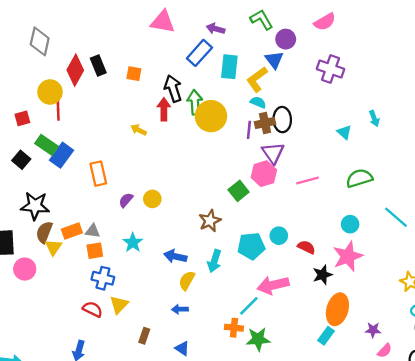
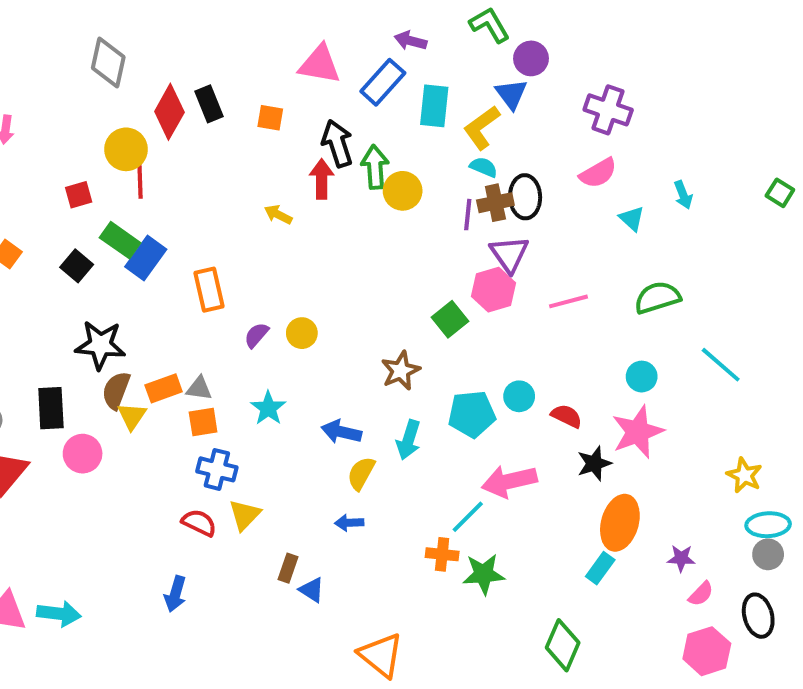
pink triangle: (163, 22) -> (320, 64), moved
pink semicircle: (325, 22) -> (598, 173), moved
yellow circle: (211, 116) -> (403, 191), size x0.7
blue triangle: (182, 348) -> (312, 590), moved

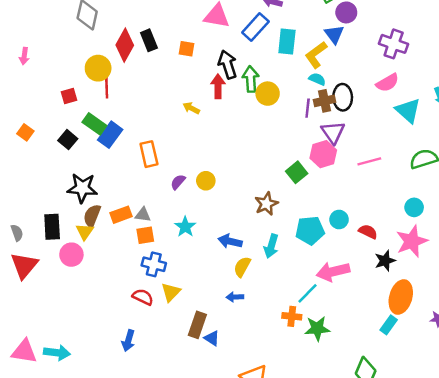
cyan triangle: (632, 218) -> (408, 111), size x1.6
yellow triangle: (132, 416) -> (85, 232), moved
brown rectangle: (288, 568) -> (197, 325), size x1.5

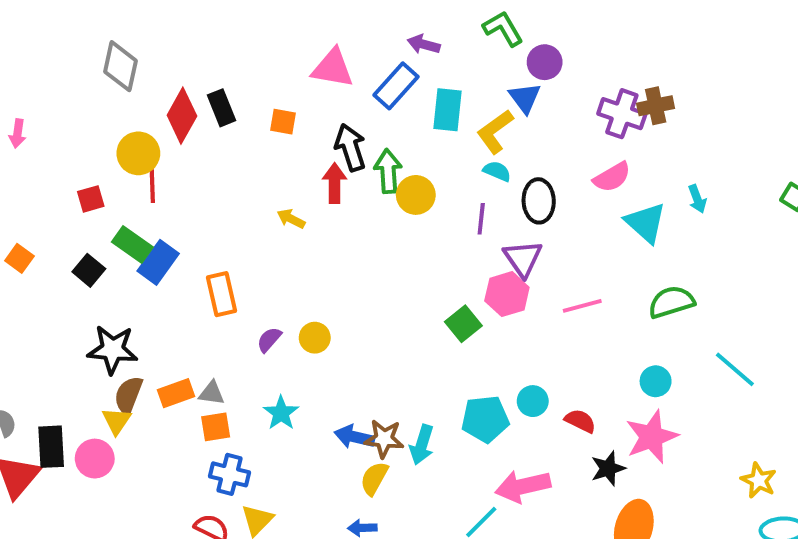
brown cross: (324, 101) -> (656, 106), moved
brown star: (266, 204) -> (384, 439), moved, turned 30
black rectangle: (52, 227) -> (51, 447), moved

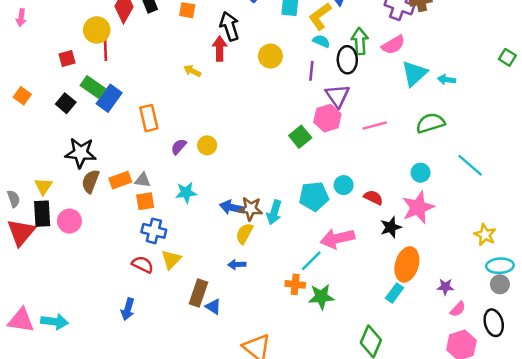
green arrow: (388, 171) -> (360, 41), moved
cyan arrow: (697, 199) -> (447, 80), moved, turned 119
cyan triangle: (646, 223) -> (414, 73), turned 36
cyan star: (281, 413) -> (186, 193), turned 30
yellow triangle: (117, 421) -> (43, 186), moved

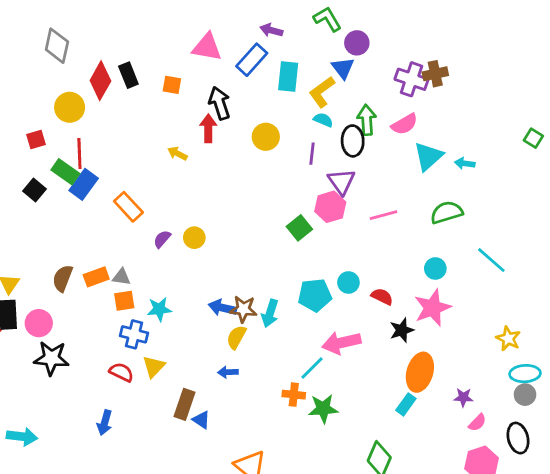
red line: (105, 47) -> (79, 154), moved
orange rectangle: (149, 118) -> (128, 207), turned -30
black star: (81, 153) -> (51, 358), moved
cyan star: (186, 193) -> (159, 309), moved

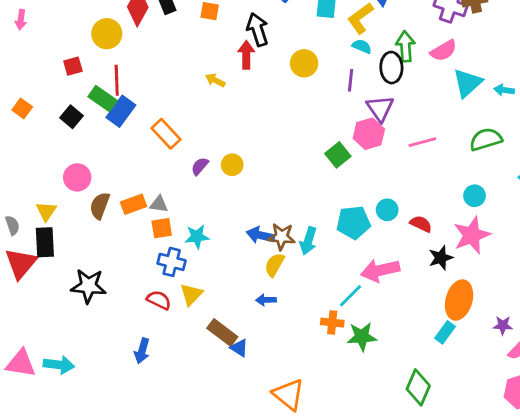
pink circle: (39, 323) -> (77, 177), moved
brown rectangle: (184, 404) -> (222, 332), turned -72

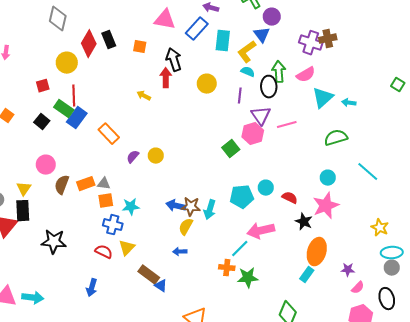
pink line: (422, 142) -> (287, 125), moved
black star: (441, 258) -> (304, 222), turned -30

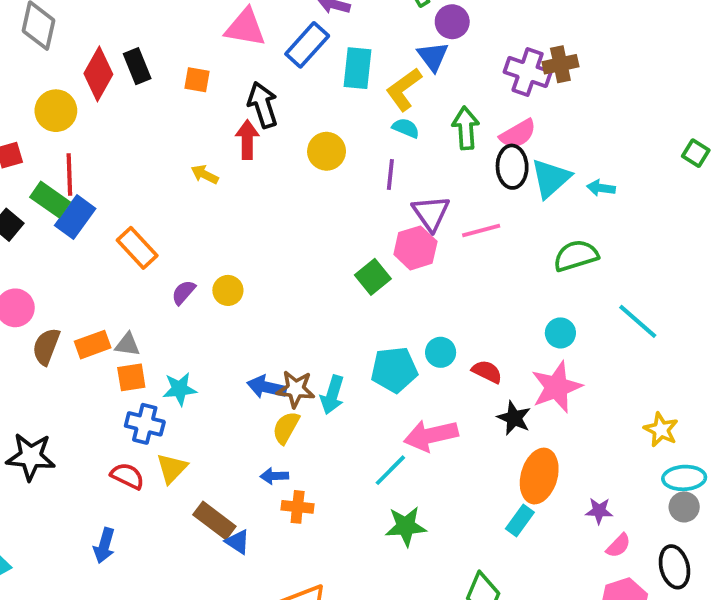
black ellipse: (269, 87) -> (512, 167), moved
orange cross: (227, 268) -> (298, 507), moved

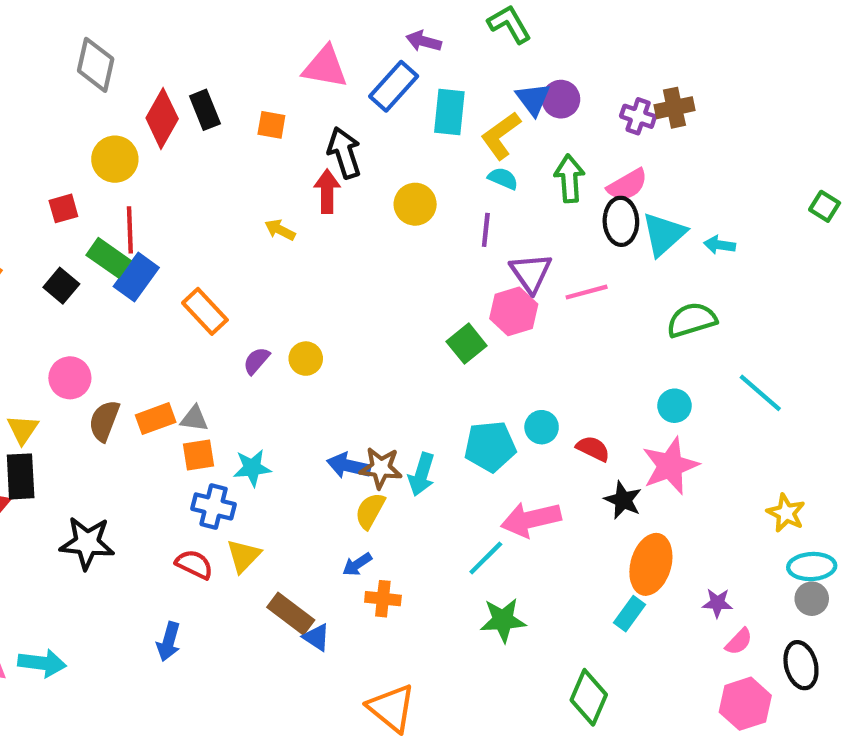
purple circle: (452, 22) -> (561, 99), moved
purple cross: (528, 72) -> (638, 116), size x0.7
blue arrow: (274, 476) -> (357, 564), turned -32

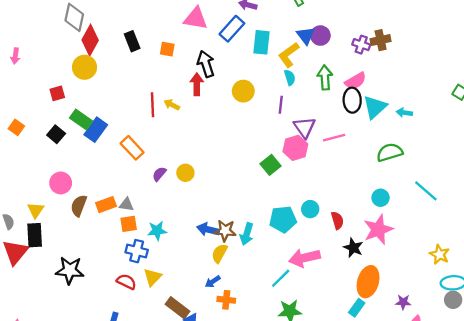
red diamond: (162, 118) -> (90, 40), moved
cyan semicircle: (503, 178) -> (290, 77), turned 49
red line: (130, 230) -> (153, 105), moved
red semicircle: (593, 449) -> (337, 220), turned 48

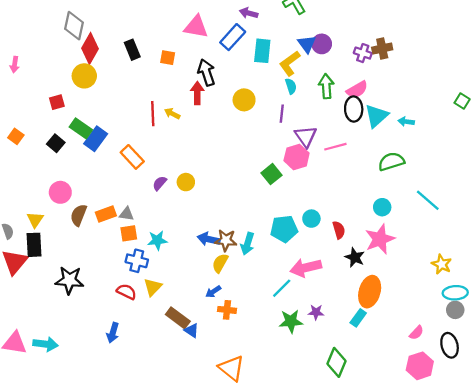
purple star: (403, 302) -> (316, 312), moved

